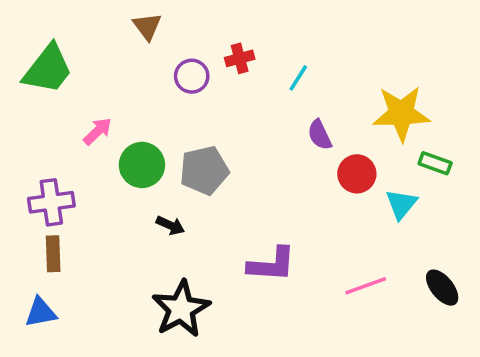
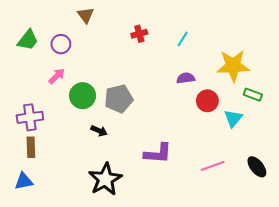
green trapezoid: (48, 69) -> (28, 40), size x0.7
purple circle: (192, 76) -> (61, 44), moved
cyan line: (298, 78) -> (183, 39), moved
purple semicircle: (320, 135) -> (186, 78), turned 108

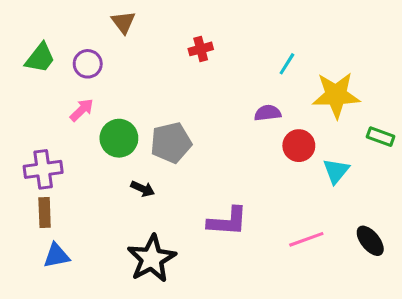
cyan line: (183, 39) -> (287, 64), moved
green rectangle: (253, 95) -> (381, 137), moved
blue triangle: (24, 181) -> (56, 256), moved

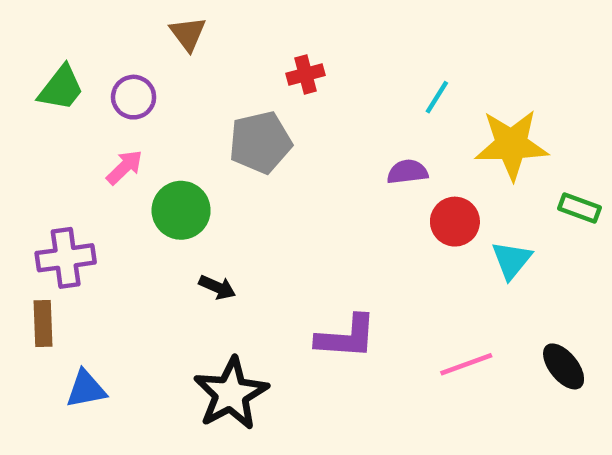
gray pentagon: (171, 143) -> (260, 142), moved
brown rectangle: (45, 213) -> (43, 323), moved

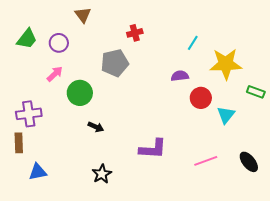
black star: (231, 394) -> (102, 174), size x0.6

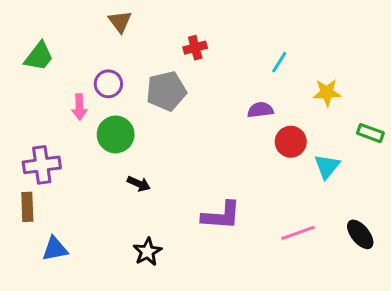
purple circle: (59, 43) -> (108, 84), moved
yellow star: (226, 64) -> (327, 93), size x0.6
pink arrow: (55, 74) -> (79, 107), turned 132

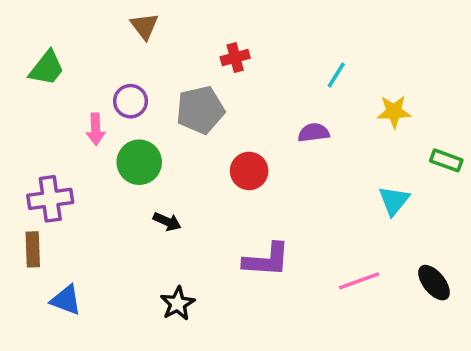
red circle: (291, 142) -> (249, 171), moved
blue triangle: (55, 249) -> (66, 300), turned 32

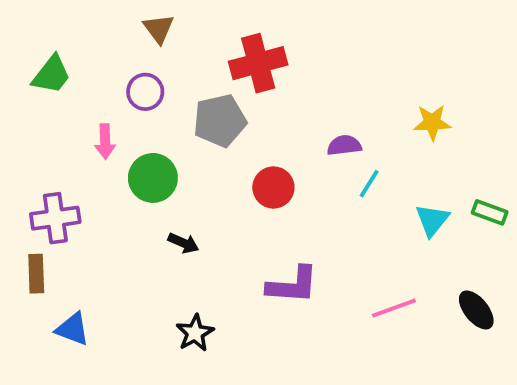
red cross: (235, 58) -> (258, 63), size x1.8
cyan line: (336, 75) -> (369, 184), moved
purple circle: (130, 101) -> (145, 92), moved
green rectangle: (446, 160) -> (490, 212), moved

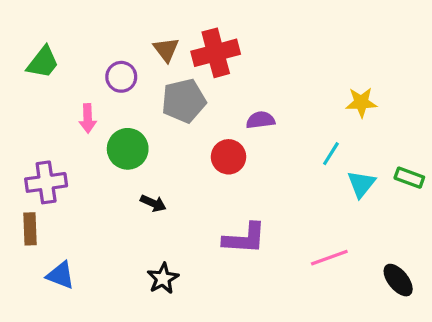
brown triangle: (159, 29) -> (166, 50), moved
purple semicircle: (344, 145) -> (260, 120), moved
cyan line: (369, 184) -> (331, 154), moved
black ellipse: (476, 310) -> (398, 280), moved

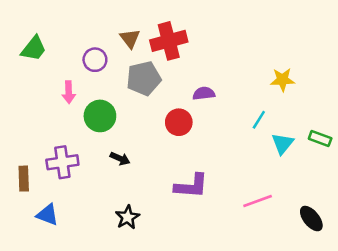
purple cross: (46, 182) -> (62, 162), moved

